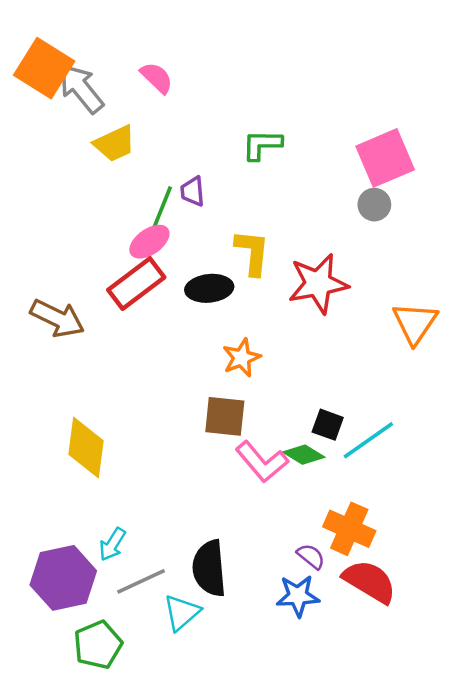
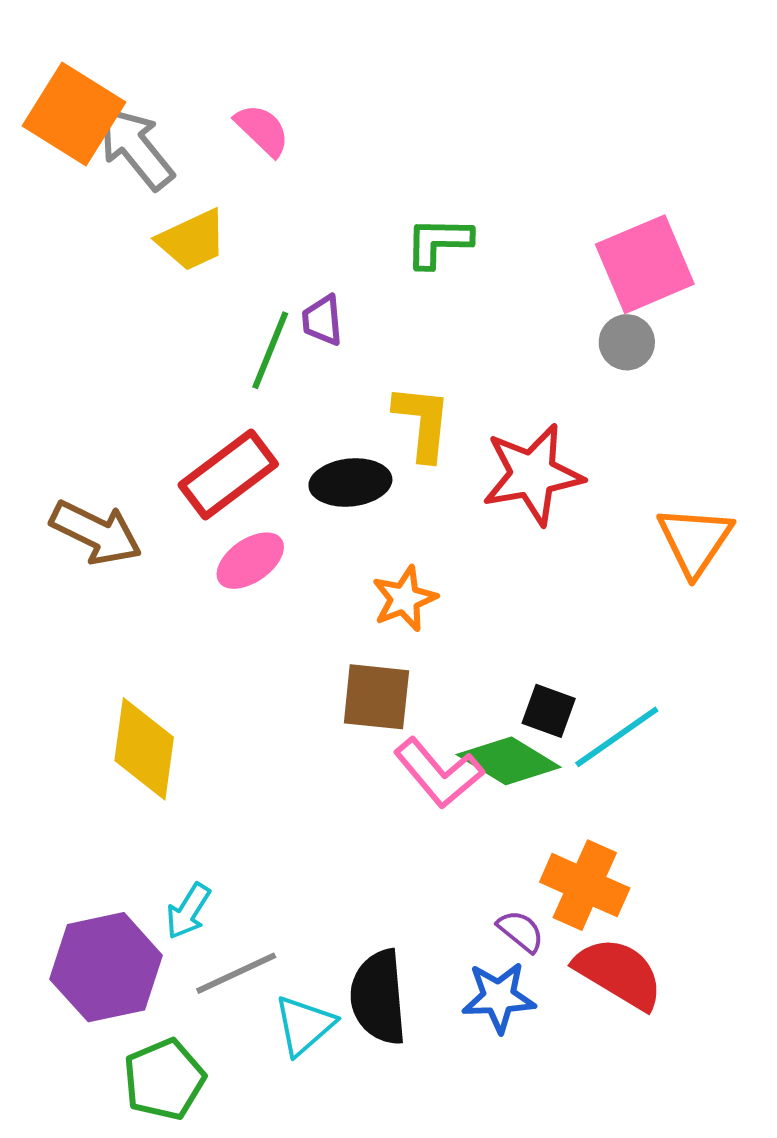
pink ellipse: (149, 242) -> (250, 561), moved
green diamond: (304, 455) -> (509, 761), size x1.4
black semicircle: (209, 568) -> (378, 997), moved

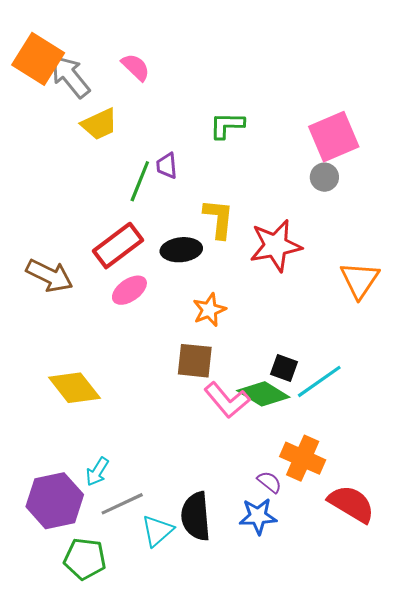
yellow diamond: (144, 749) -> (74, 388), turned -46
red semicircle: (619, 973) -> (351, 504), moved
green pentagon: (164, 1079) -> (85, 559), turned 30

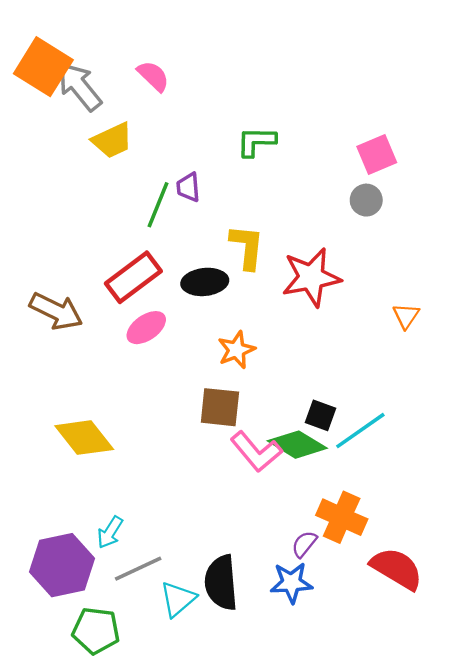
pink square: (334, 137) -> (377, 154), size x0.7
orange triangle: (360, 280) -> (406, 316), size x0.6
purple semicircle: (269, 482) -> (304, 544), turned -90

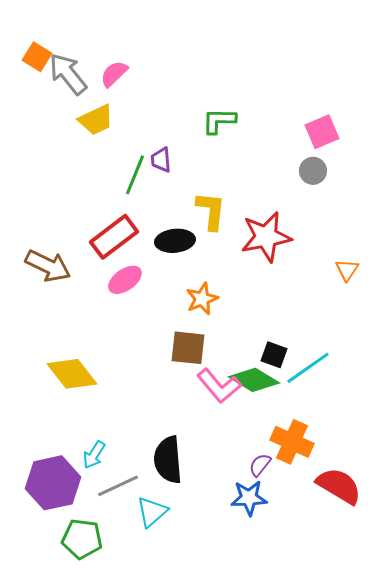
orange square: (43, 67) -> (37, 57), size x0.6
pink semicircle: (153, 76) -> (114, 74), moved, turned -88
black semicircle: (221, 583) -> (168, 460), moved

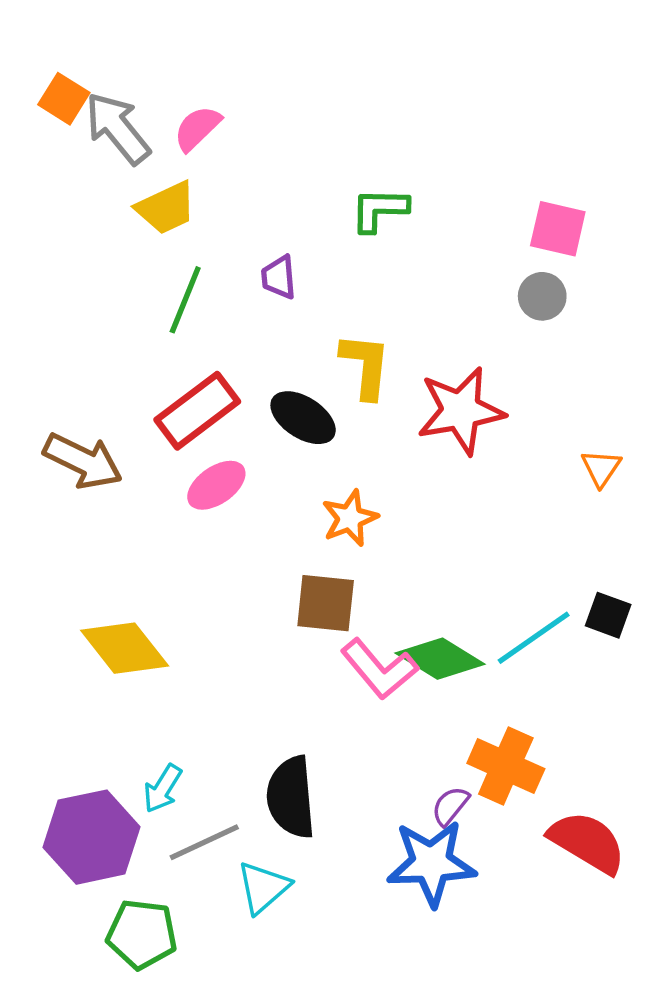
pink square: (322, 132) -> (558, 229), turned 36
green line: (135, 175) -> (185, 300), moved
black ellipse: (175, 241) -> (303, 418), turned 39
black square: (274, 355) -> (608, 615), moved
blue star: (249, 498) -> (431, 863), size x1.4

